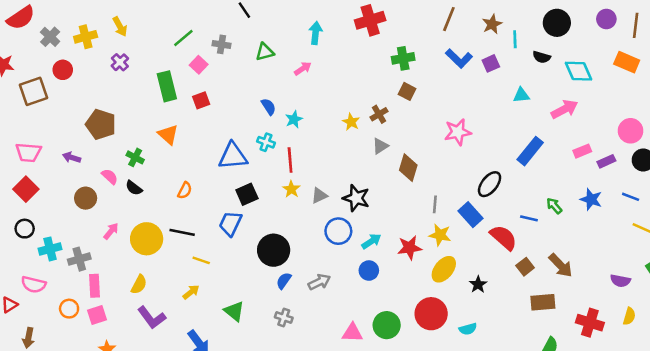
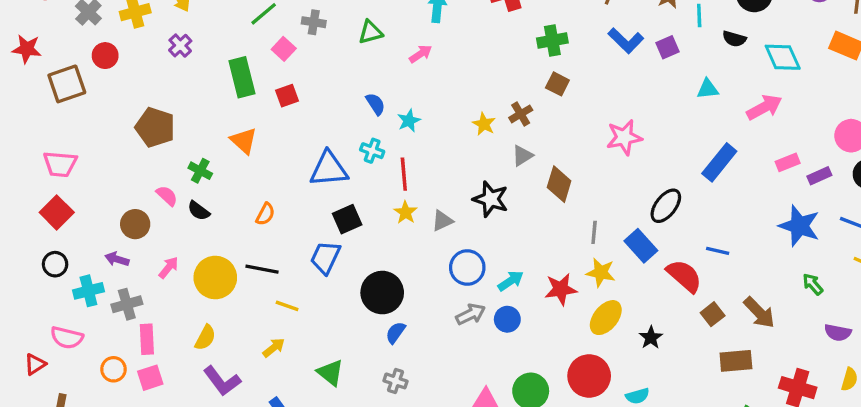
purple arrow: (72, 157) -> (117, 259), moved
black star: (356, 198) -> (491, 199), moved
blue star: (591, 199) -> (799, 226), size x1.4
green arrow: (554, 206) -> (813, 284), moved
gray arrow: (319, 282) -> (471, 314), moved

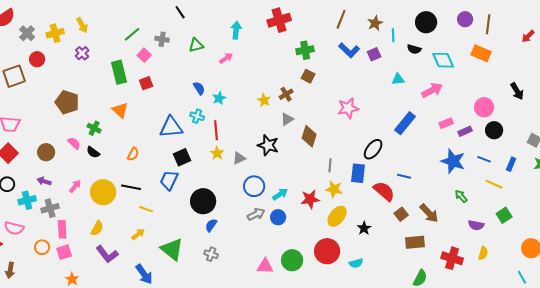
brown circle: (135, 224) -> (46, 152), moved
blue rectangle: (641, 246) -> (358, 173), turned 48
green triangle: (330, 373) -> (172, 249), size x1.4

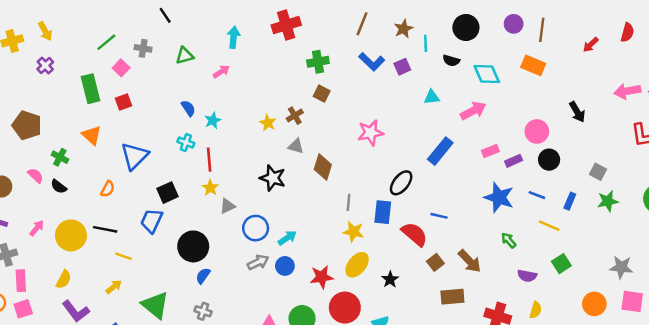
gray triangle: (287, 119) -> (296, 146), turned 48
blue triangle: (171, 127) -> (135, 156), moved, turned -40
gray triangle: (239, 158) -> (227, 206), moved
red star: (310, 199) -> (322, 277), moved

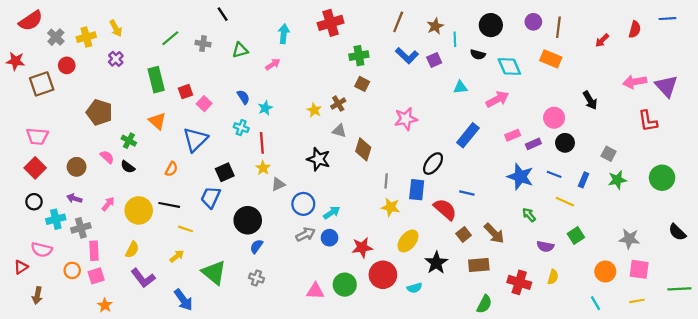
pink square: (121, 68) -> (204, 104), moved
yellow ellipse: (357, 265) -> (408, 241), moved
black star: (390, 279) -> (436, 263), moved, size x1.5

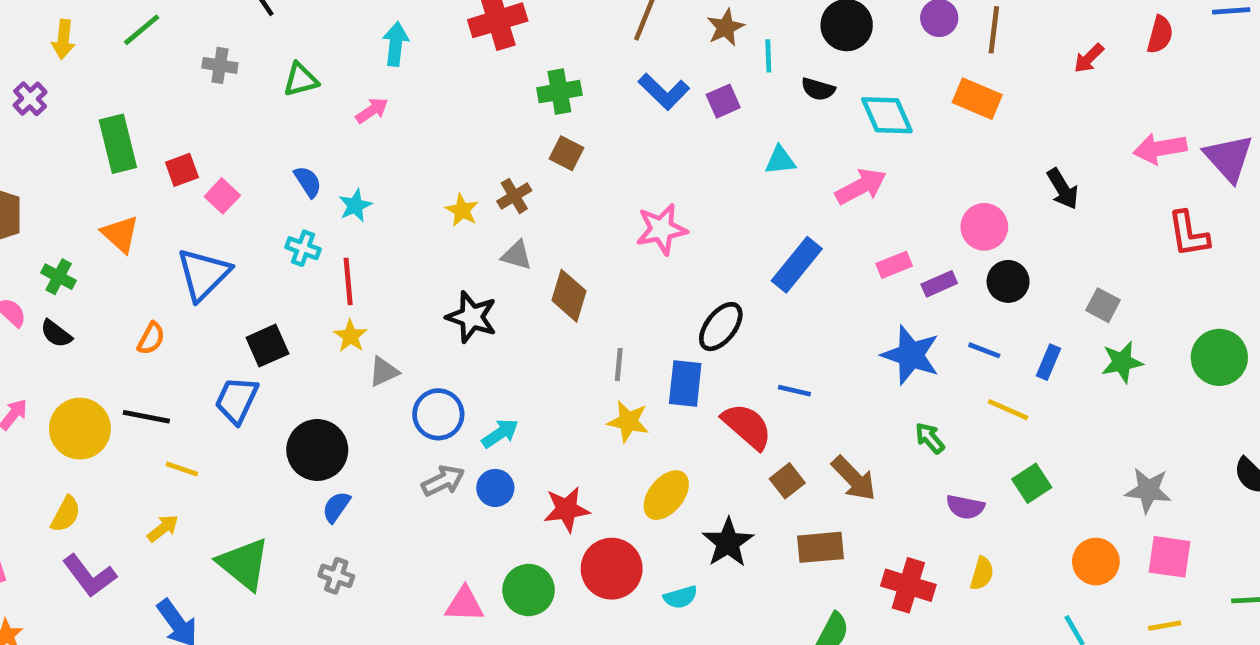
yellow arrow: (116, 28) -> (63, 39), moved, turned 35
green line: (170, 38) -> (142, 30), moved

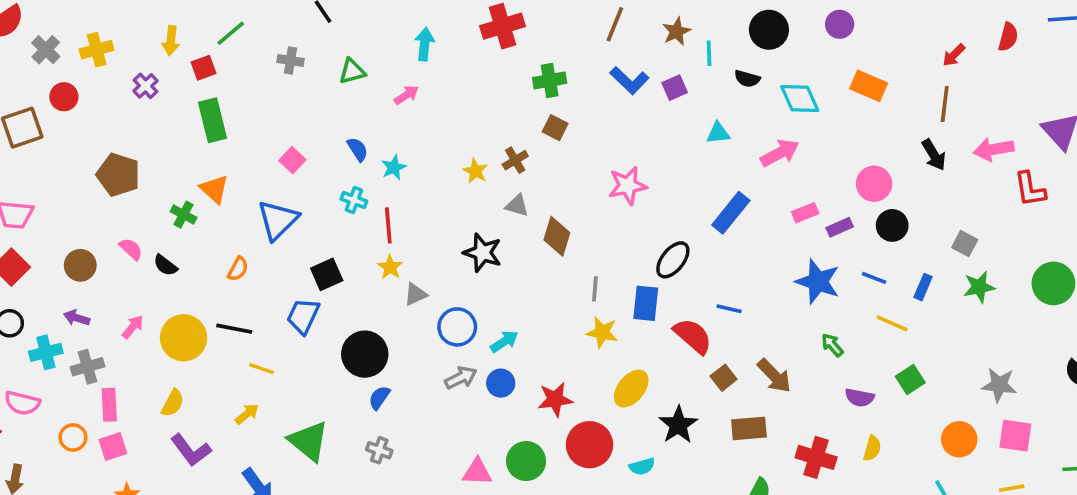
brown line: (994, 30) -> (945, 104), moved
pink arrow: (1160, 149) -> (994, 149), moved
red square: (182, 170) -> (203, 68), moved
green cross: (59, 277) -> (184, 215), moved

